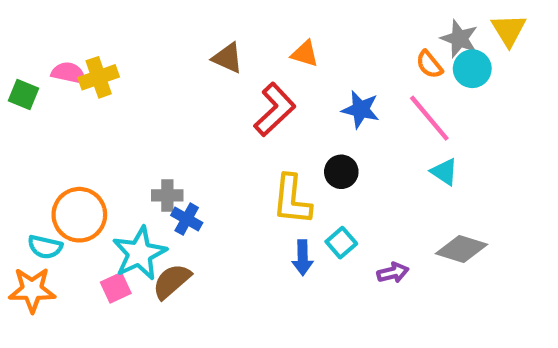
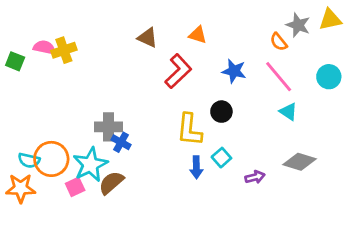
yellow triangle: (509, 30) -> (330, 20), turned 50
cyan circle: (472, 69) -> (329, 77), moved
gray cross: (167, 195) -> (108, 127), size x1.4
orange circle: (79, 215) -> (51, 159), moved

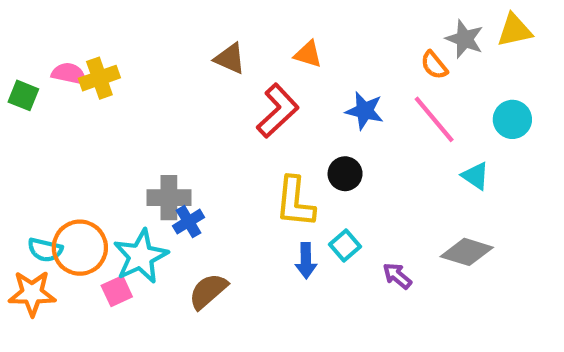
cyan triangle: (288, 112) -> (475, 176), moved
blue cross: (121, 142) -> (189, 222), turned 30
purple arrow: (255, 177) -> (397, 276), turned -126
brown semicircle: (111, 183) -> (208, 291), moved

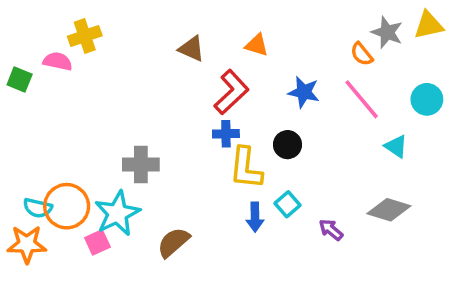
yellow cross: (99, 78) -> (85, 36), moved
blue cross: (189, 222) -> (226, 134), moved, turned 30

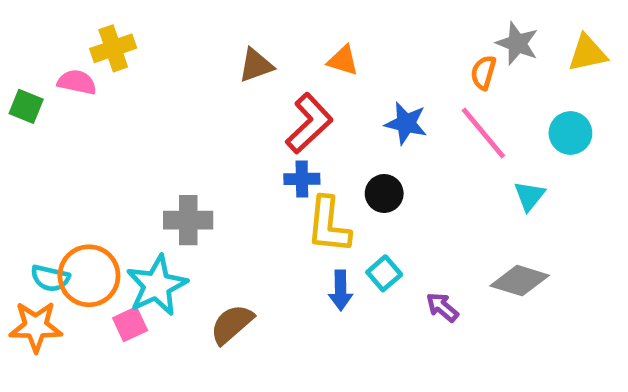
yellow triangle: (429, 25) -> (587, 53), moved
brown triangle: (192, 49) -> (256, 65), turned -44
orange semicircle: (362, 54) -> (483, 73), turned 55
cyan triangle: (396, 146) -> (529, 196), turned 35

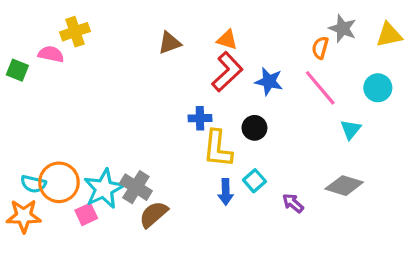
red L-shape: (309, 123) -> (227, 72), moved
gray cross: (188, 220) -> (136, 187), moved, turned 32

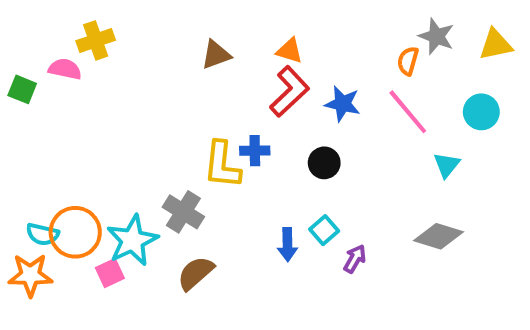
yellow L-shape: (218, 149) -> (222, 165), moved
gray cross: (136, 187) -> (183, 212), moved
purple arrow: (293, 203) -> (355, 259), moved, turned 80

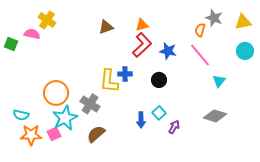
yellow cross: (96, 40) -> (47, 20), turned -36
orange triangle: (289, 51) -> (142, 25), turned -32
cyan circle: (481, 112) -> (245, 51), moved
orange circle: (75, 232) -> (56, 93), moved
orange star: (30, 275) -> (31, 135), moved

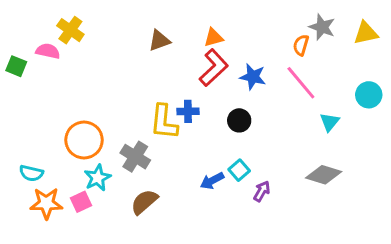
cyan circle: (245, 51) -> (369, 95), moved
cyan star: (65, 118) -> (98, 178), size x0.7
blue arrow: (141, 120) -> (212, 181), turned 63

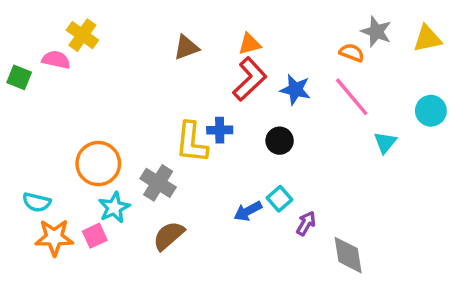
orange semicircle: (301, 45) -> (352, 53), turned 95
gray diamond: (324, 175) -> (348, 255), moved, turned 64

